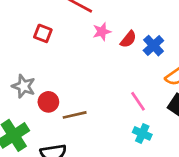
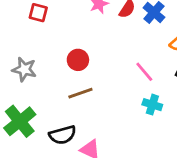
red circle: (48, 102) -> (78, 60), moved

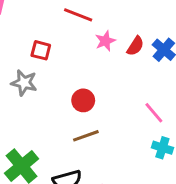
gray star: (24, 69) -> (24, 83), moved

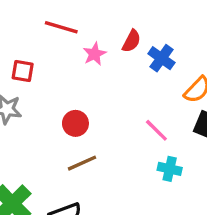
red semicircle: (135, 46) -> (131, 41), moved

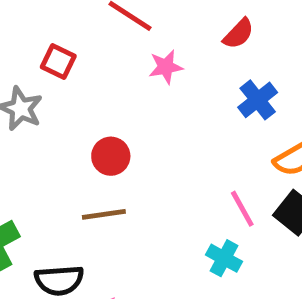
red semicircle: (131, 41) -> (238, 34), moved
pink line: (156, 130) -> (242, 209), moved

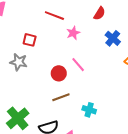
pink line: (242, 209) -> (78, 65), moved
cyan cross: (224, 258) -> (89, 110), moved

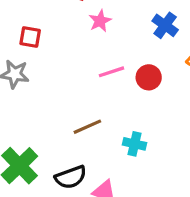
pink line: (78, 65) -> (111, 72), turned -63
red circle: (59, 73) -> (149, 77), moved

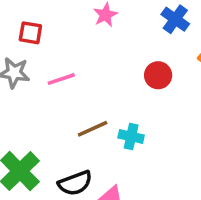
pink line: (111, 72) -> (61, 79), moved
cyan cross: (135, 144) -> (131, 136), moved

